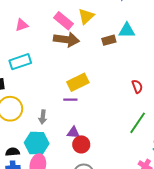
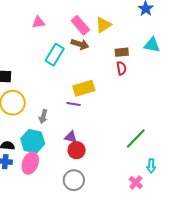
cyan triangle: (127, 30) -> (152, 45), moved
brown arrow: (66, 40) -> (80, 44), size x0.7
cyan rectangle: (20, 62) -> (55, 55), moved, turned -50
red semicircle: (137, 86) -> (121, 68), moved

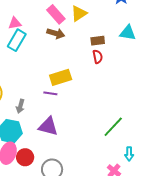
pink triangle: (38, 22) -> (15, 23), moved
cyan rectangle: (55, 55) -> (17, 40), moved
purple triangle: (71, 137) -> (48, 126), size x1.5
red circle: (77, 150) -> (25, 157), moved

